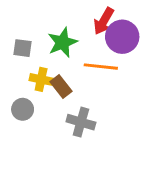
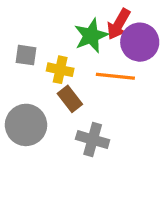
green star: (62, 42) -> (91, 36), moved
yellow cross: (41, 79) -> (60, 70), moved
gray circle: (23, 109) -> (26, 125), size x1.6

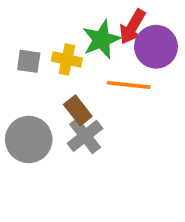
yellow cross: (60, 70) -> (67, 59), moved
gray cross: (93, 140) -> (85, 136), moved, turned 36

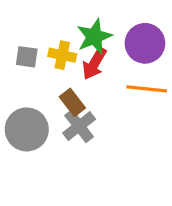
red arrow: (132, 27) -> (94, 64), moved
orange line: (129, 85) -> (147, 89), moved

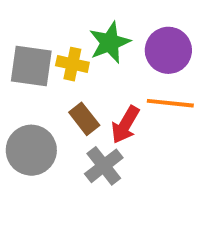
gray square: (27, 57) -> (31, 66), size x1.6
red arrow: (94, 64) -> (125, 125), moved
gray cross: (79, 126) -> (104, 166), moved

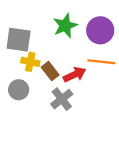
yellow cross: (72, 64) -> (30, 62), moved
red arrow: (125, 125) -> (75, 75), turned -145
gray circle: (31, 150) -> (19, 90), size x0.7

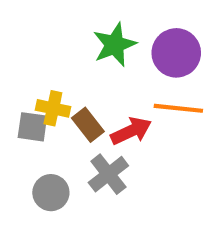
gray square: (19, 40) -> (32, 127), moved, size x0.7
gray circle: (19, 90) -> (51, 193), moved

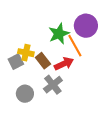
green star: (115, 45) -> (59, 34), moved
orange line: (178, 108) -> (75, 46), moved, turned 55
gray square: (32, 127) -> (16, 62), turned -35

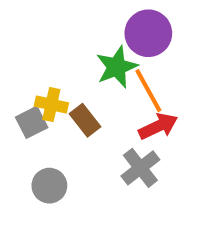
purple circle: (86, 26) -> (148, 33), moved
red arrow: (64, 64) -> (158, 126), moved
gray cross: (53, 85) -> (140, 168), moved

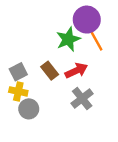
orange line: (148, 91) -> (95, 38), moved
yellow cross: (51, 104) -> (18, 91), moved
red arrow: (158, 126) -> (76, 71), moved

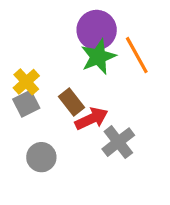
purple circle: (87, 20) -> (97, 30), moved
red arrow: (76, 71) -> (92, 119), moved
yellow cross: (18, 91) -> (26, 82), moved, turned 36

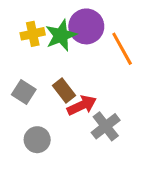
green star: (98, 57) -> (61, 35), moved
yellow cross: (26, 82) -> (33, 34), moved, turned 30
gray square: (26, 104) -> (24, 92), turned -30

